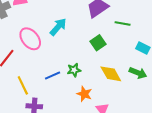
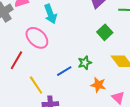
cyan arrow: (58, 27) -> (50, 14), moved, turned 126

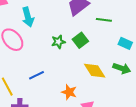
green star: (85, 63) -> (58, 42), moved

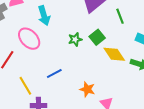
green line: (104, 20) -> (120, 16), turned 63
yellow diamond: (95, 71) -> (114, 54), moved

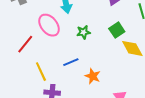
green star: (75, 39) -> (84, 32), moved
orange star: (87, 89) -> (93, 76), moved

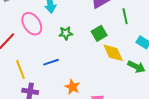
orange star: (93, 76) -> (72, 87), moved

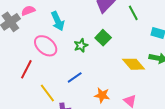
green square: (99, 33) -> (103, 38), moved
yellow diamond: (113, 53) -> (134, 64), moved

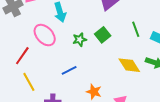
green line: (133, 13) -> (136, 29), moved
yellow line: (47, 93) -> (29, 82), moved

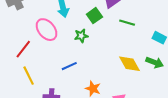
green line: (136, 29) -> (127, 23), moved, turned -56
green square: (103, 35) -> (94, 16), moved

